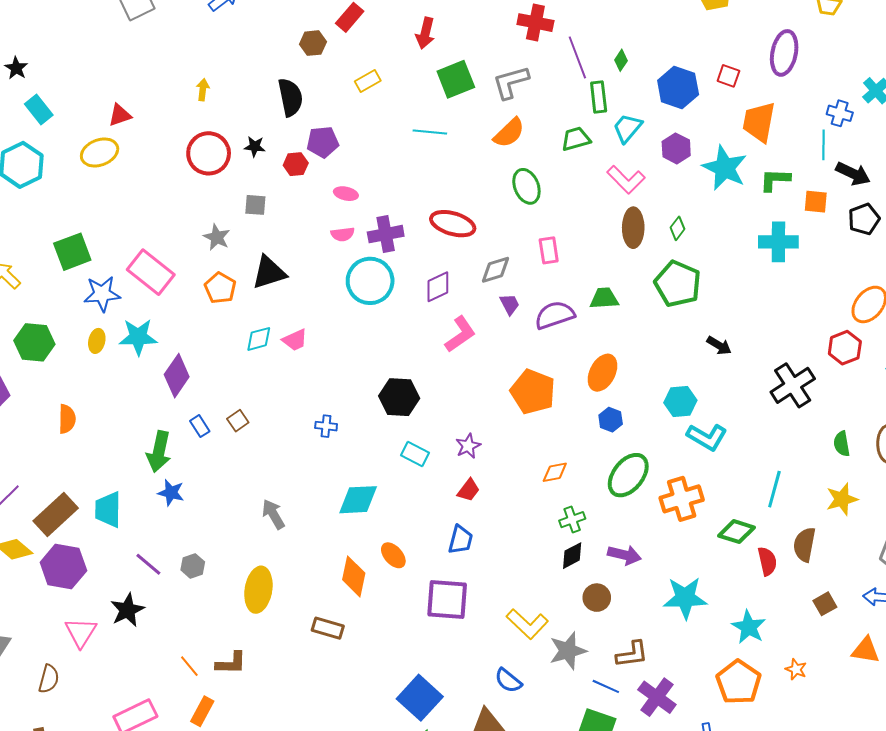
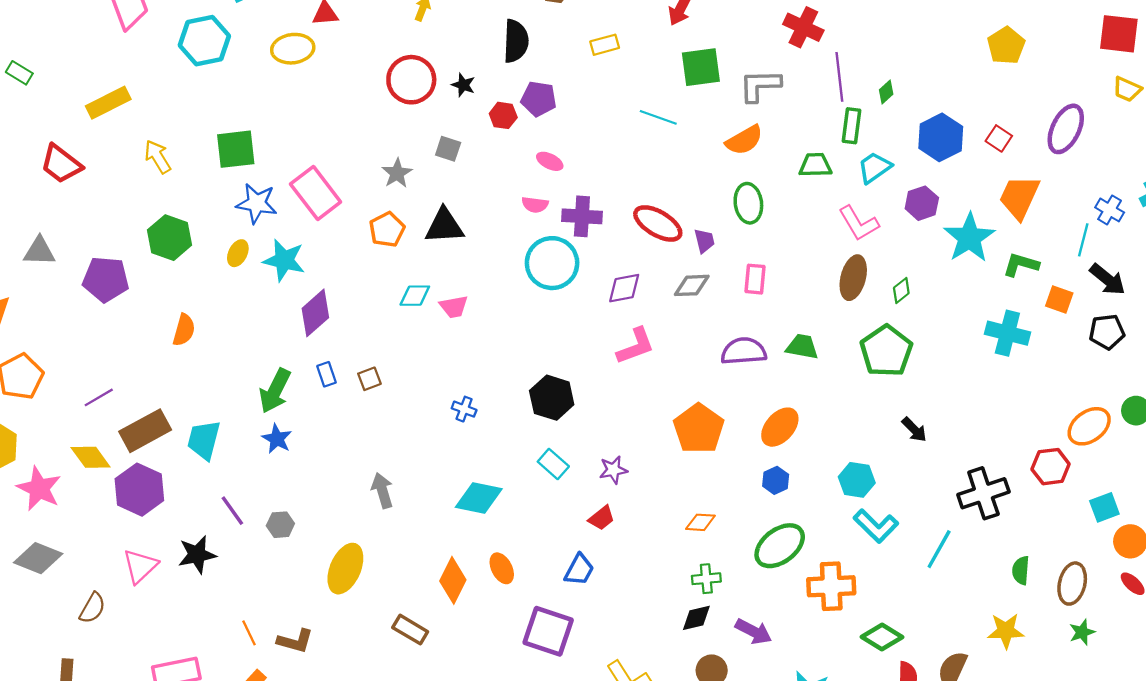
purple trapezoid: (510, 304) -> (704, 241), moved
cyan line: (774, 489) -> (939, 549), moved

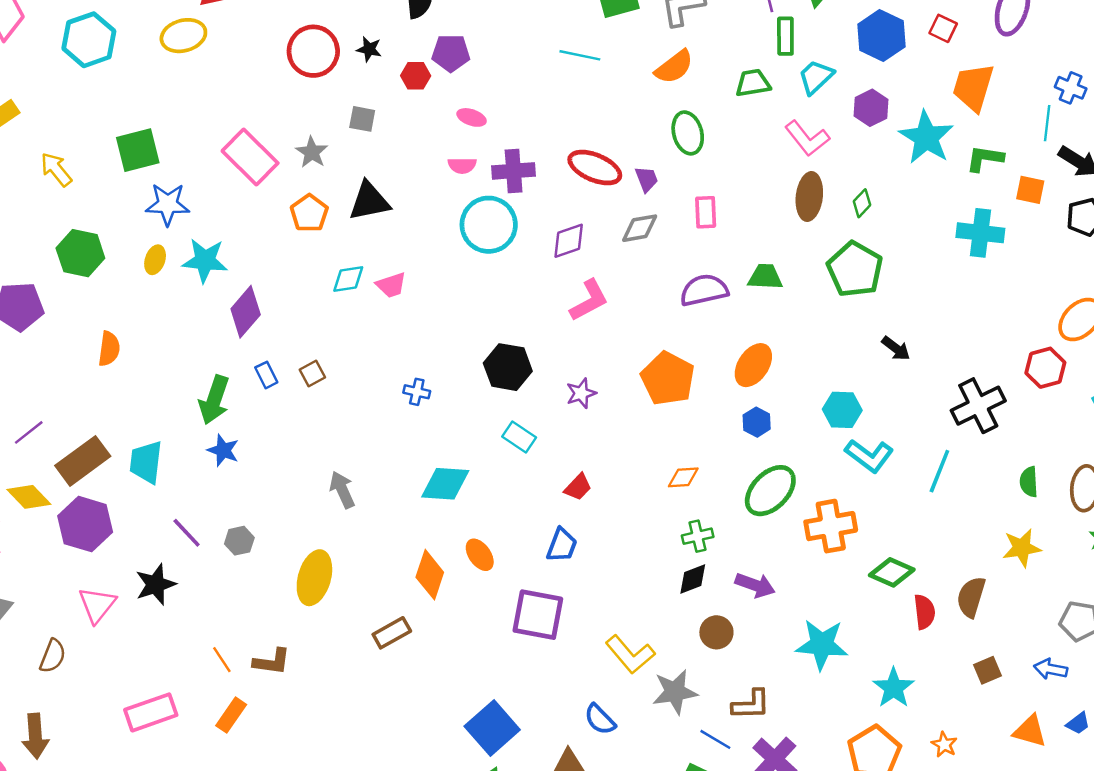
pink rectangle: (316, 193) -> (250, 157), moved
purple star: (613, 470) -> (581, 393), moved
brown rectangle: (410, 630) -> (392, 633), turned -52

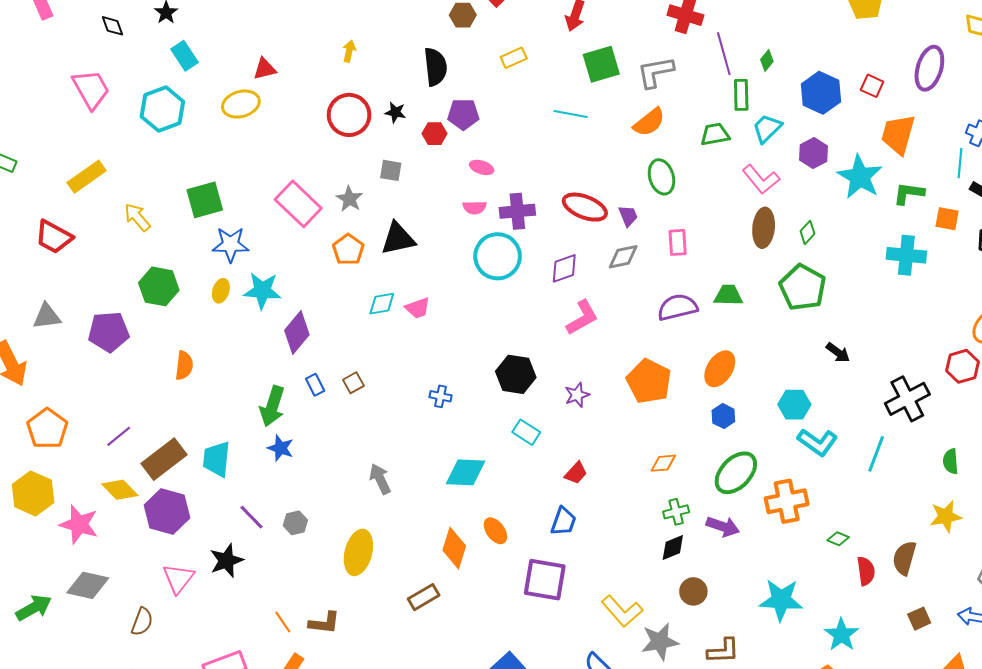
green diamond: (892, 572) -> (838, 539), size x0.6
purple arrow: (755, 585) -> (723, 526), moved

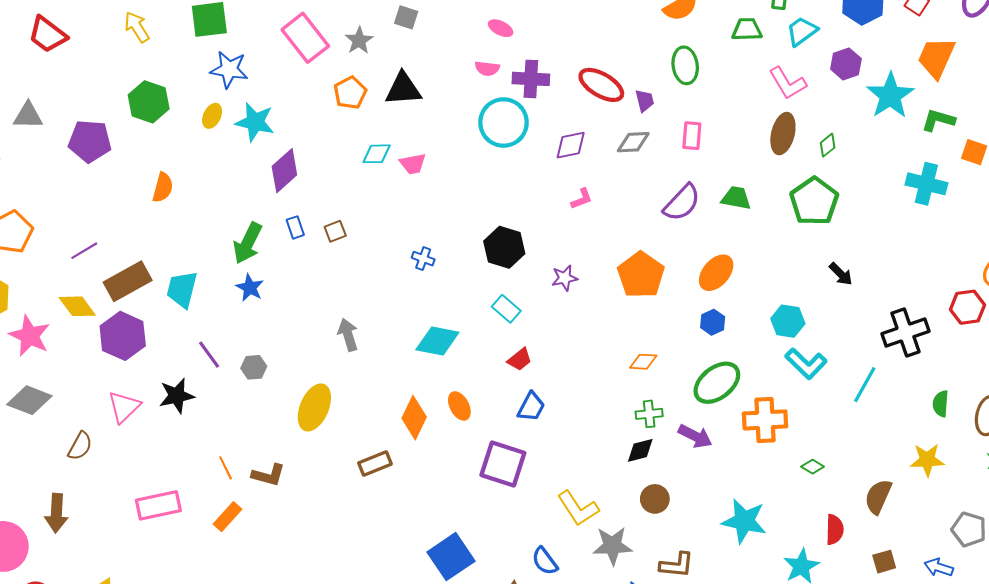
purple semicircle: (678, 307) -> (682, 203), turned 138
pink L-shape: (582, 318) -> (582, 199), size x0.6
red trapezoid: (576, 473) -> (520, 359), moved
red semicircle: (866, 571) -> (835, 529), moved

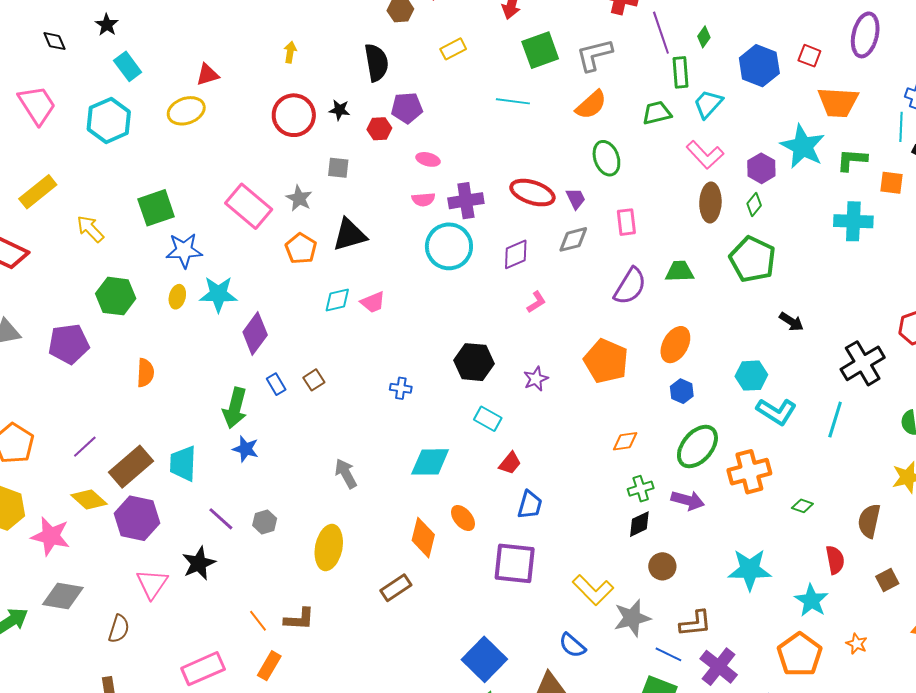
orange trapezoid: (936, 58) -> (838, 102), turned -99
purple hexagon: (846, 64) -> (761, 168), moved

